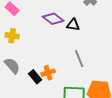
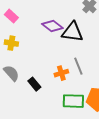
black triangle: (73, 25) -> (72, 32), size x1.6
orange cross: (48, 73) -> (61, 73), moved

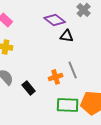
purple diamond: (52, 26) -> (55, 20), moved
black triangle: (72, 32) -> (67, 36), size x0.6

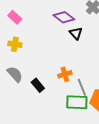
black triangle: (67, 36) -> (76, 33), turned 40
gray line: (73, 70) -> (82, 87), moved

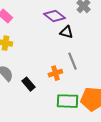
black triangle: (76, 33) -> (66, 32), turned -32
gray line: (82, 87) -> (72, 61), moved

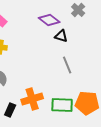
orange cross: (55, 73) -> (32, 99), moved, size x1.5
black rectangle: (28, 84) -> (10, 110), moved, turned 64

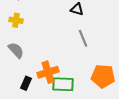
green rectangle: (62, 105) -> (63, 84), moved

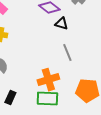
orange cross: (48, 72) -> (48, 80), moved

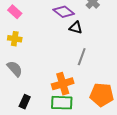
gray line: (67, 53) -> (82, 57), turned 42

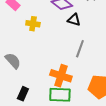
yellow cross: (15, 39) -> (33, 24), moved
orange cross: (63, 84) -> (61, 76), turned 35

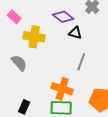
yellow cross: (33, 24) -> (34, 37), size x1.5
gray semicircle: (13, 61) -> (19, 63), moved

